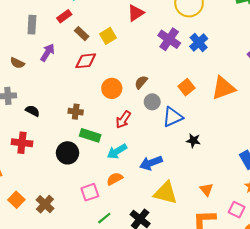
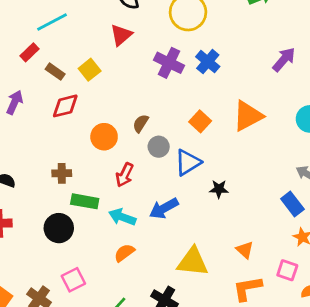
cyan arrow: (117, 151) -> (122, 217), turned 60
blue arrow: (151, 163) -> (164, 208), moved
pink square: (90, 192) -> (73, 280), moved

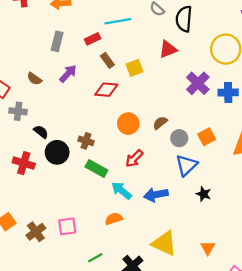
blue cross: (208, 62) -> (228, 92), turned 30
gray circle: (159, 147) -> (179, 138), moved
blue triangle: (188, 162) -> (186, 165), turned -30
black circle: (59, 228) -> (57, 152), moved

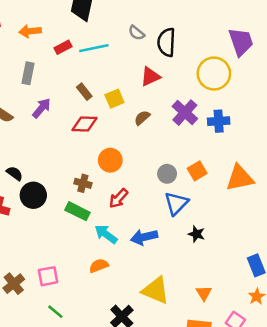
red rectangle: (93, 39) -> (63, 47), moved
brown semicircle: (160, 123) -> (142, 118), moved
brown cross: (86, 141) -> (83, 183), moved
green line: (95, 258) -> (55, 312), moved, turned 72

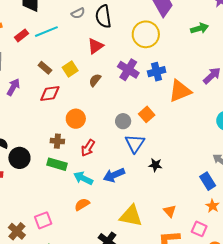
gray semicircle: (136, 33) -> (78, 13), turned -56
orange triangle: (240, 178) -> (180, 91), moved

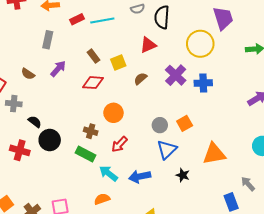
orange triangle: (180, 91) -> (214, 154), moved

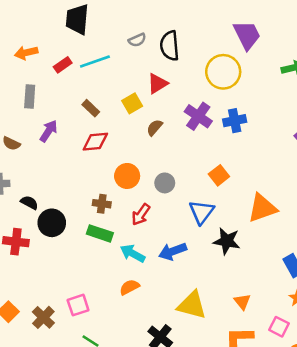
yellow square: (118, 62) -> (132, 103), moved
gray circle: (160, 125) -> (165, 183), moved
black star: (183, 175) -> (227, 241), size x1.5

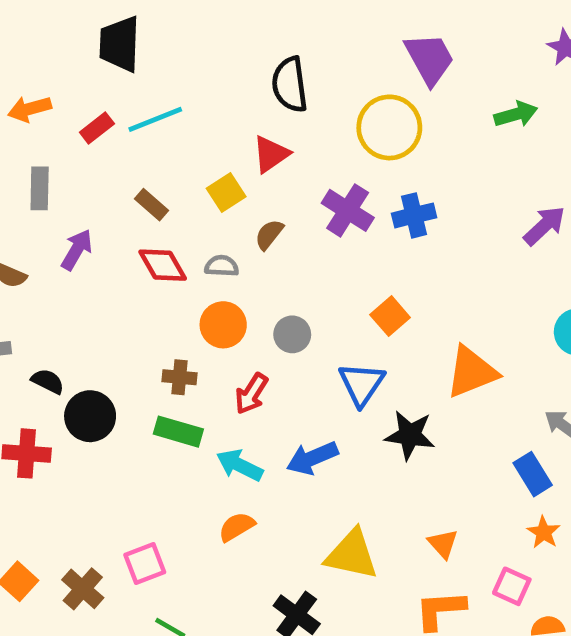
gray semicircle: (137, 40) -> (222, 266), moved, turned -150
red diamond: (95, 142) -> (163, 265), turned 68

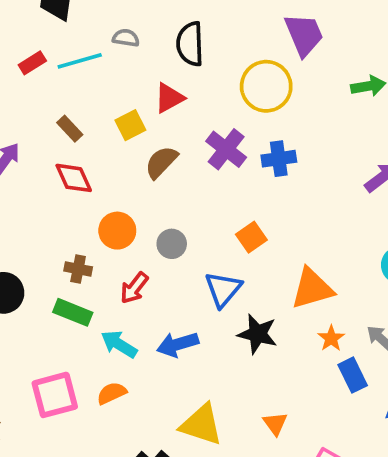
brown semicircle: (269, 234) -> (161, 162), size x1.4
gray semicircle: (222, 266) -> (126, 38), moved
orange star: (544, 532) -> (331, 338), moved
pink square: (145, 564) -> (55, 395), moved, size x1.4

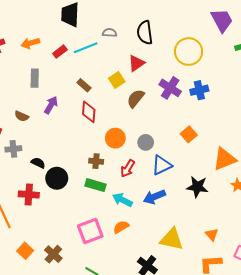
purple trapezoid: (304, 35) -> (222, 20), moved
red diamond: (74, 178) -> (89, 112), turned 35
blue triangle: (223, 289) -> (162, 165), moved, turned 30

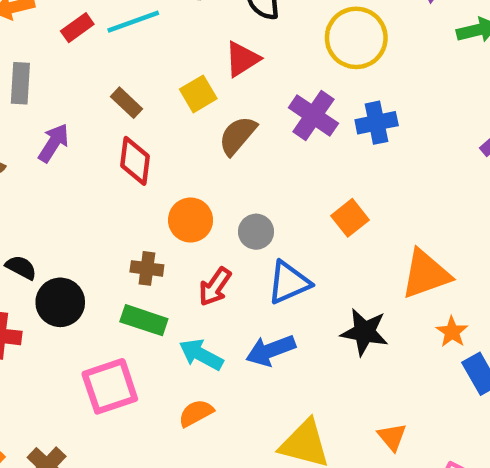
pink square: (90, 231) -> (110, 386), moved

